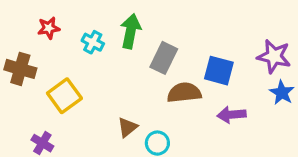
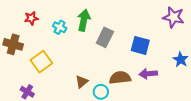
purple star: (274, 56) -> (174, 17), moved
brown semicircle: (184, 93) -> (120, 78), moved

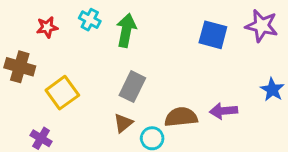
cyan cross: (60, 27) -> (90, 20), moved
gray rectangle: (105, 37) -> (132, 87), moved
blue square: (140, 45) -> (213, 35), moved

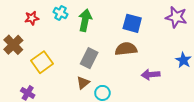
blue square: (213, 35) -> (132, 23), moved
brown cross: (20, 67) -> (13, 45), turned 30
brown semicircle: (181, 117) -> (126, 49), moved

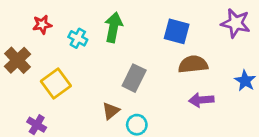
cyan cross: (60, 13) -> (78, 38), moved
brown semicircle: (126, 49) -> (193, 64), moved
gray rectangle: (89, 58) -> (134, 78), moved

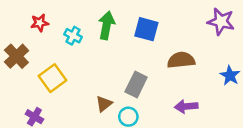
blue square: (177, 31) -> (146, 29), moved
gray rectangle: (134, 78) -> (136, 85), moved
purple arrow: (201, 100) -> (186, 106), moved

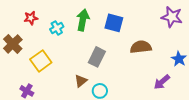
cyan cross: (73, 36) -> (57, 28), turned 32
gray rectangle: (136, 85) -> (97, 57), moved
purple arrow: (186, 106) -> (162, 82), moved, turned -36

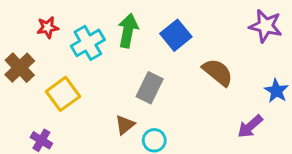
blue square: (114, 23) -> (176, 35), turned 36
cyan cross: (57, 28) -> (88, 43), size x1.5
brown semicircle: (141, 47) -> (218, 72), turned 45

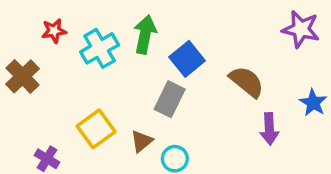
blue square: (176, 35) -> (187, 59), moved
yellow square: (63, 94) -> (96, 129), moved
purple arrow: (250, 126) -> (269, 129), moved, turned -52

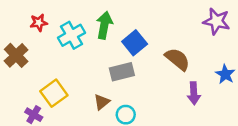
gray rectangle: (170, 99) -> (122, 72), turned 50
yellow square: (96, 129) -> (54, 93), moved

